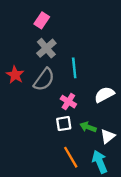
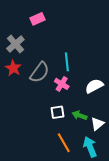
pink rectangle: (42, 20) -> (38, 19), turned 32
gray cross: (46, 48) -> (15, 44), moved
pink cross: (68, 102) -> (62, 84), moved

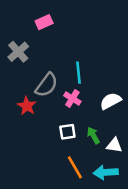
red star: (13, 68) -> (27, 106), moved
green arrow: (79, 115) -> (93, 135), turned 40
white triangle: (97, 124) -> (114, 145), turned 48
cyan arrow: (90, 147) -> (106, 172), turned -72

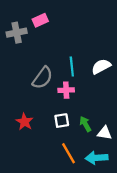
gray cross: (18, 52) -> (17, 33), moved, turned 30
pink cross: (72, 98) -> (66, 90), turned -35
white semicircle: (111, 101) -> (101, 66), moved
red star: (27, 106) -> (24, 122), moved

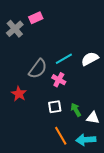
gray cross: (17, 33) -> (15, 29), turned -30
cyan line: (72, 66) -> (64, 59), turned 66
pink cross: (66, 90) -> (59, 80), turned 32
red star: (24, 122) -> (19, 94), moved

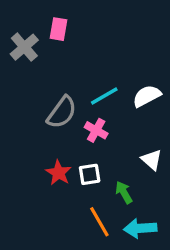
pink rectangle: (36, 18) -> (59, 29), turned -56
red star: (19, 94) -> (59, 173), moved
green arrow: (76, 110) -> (124, 192), moved
white triangle: (93, 118) -> (152, 160), moved, turned 32

